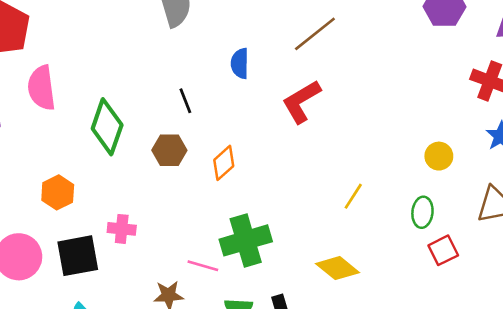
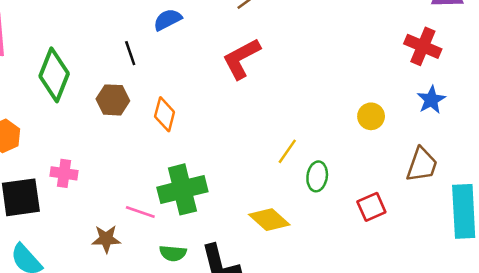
blue semicircle: (240, 63) -> (168, 20), moved, turned 60
orange diamond: (224, 163) -> (165, 114), turned -36
green ellipse: (422, 212) -> (317, 176), moved

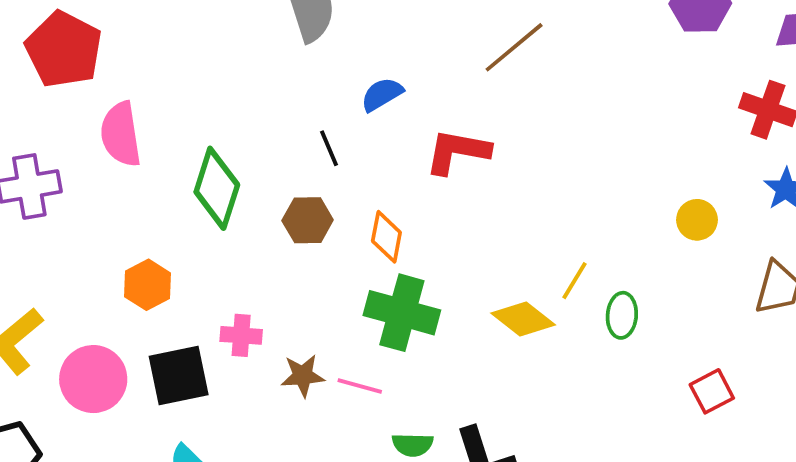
red L-shape: (241, 58) -> (457, 151), moved, turned 42
green cross: (182, 189) -> (402, 313), moved, turned 33
red square: (371, 207) -> (712, 391), moved
yellow diamond: (269, 220) -> (523, 319), moved
brown star: (106, 239) -> (303, 376), moved

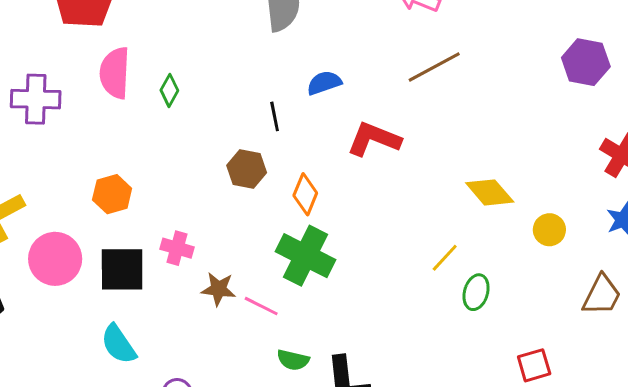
green diamond: (217, 188) -> (169, 90), moved, size x0.5
yellow diamond: (523, 319) -> (490, 192), moved

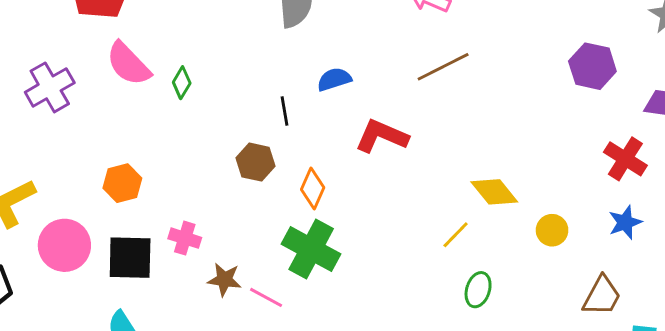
pink semicircle: (115, 73) -> (128, 64), turned -48
purple cross: (36, 99) -> (50, 87), turned -33
yellow line: (445, 258) -> (456, 235), moved

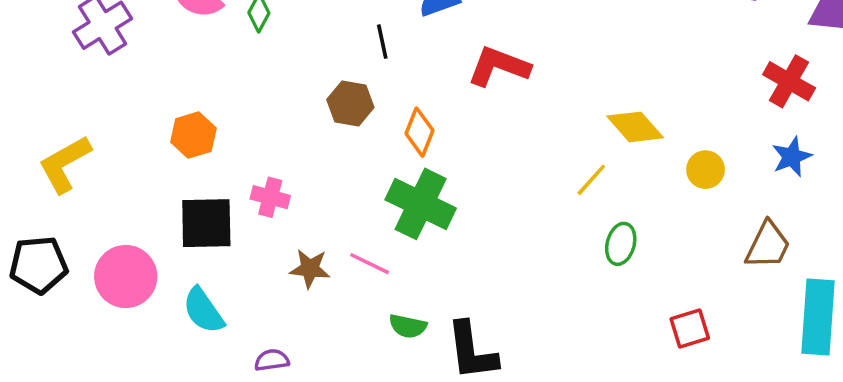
pink circle: (64, 245) -> (126, 276), moved
brown star: (225, 280) -> (310, 269), moved

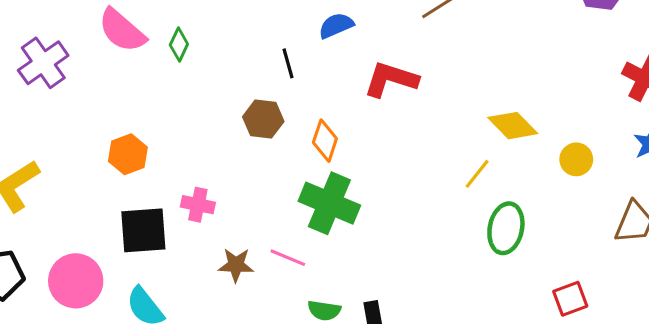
green ellipse: (621, 244) -> (506, 228), size x1.4

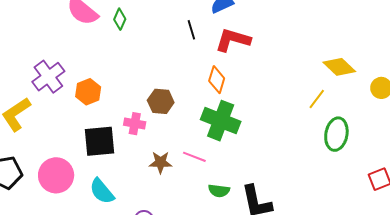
purple cross: (43, 63) -> (48, 77), moved
red L-shape: (391, 79) -> (233, 40), moved
brown hexagon: (263, 119) -> (161, 101), moved

